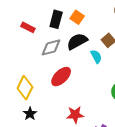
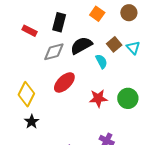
orange square: (77, 17) -> (97, 14), moved
red star: (75, 115) -> (98, 98), moved

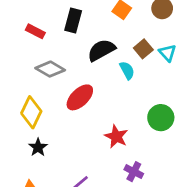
gray diamond: (54, 52) -> (50, 69), moved, turned 45
red star: (98, 98) -> (116, 137), moved, turned 30

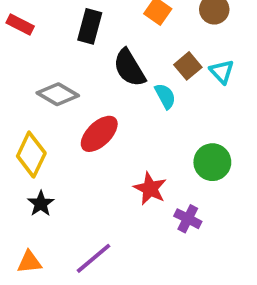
red rectangle: (35, 31) -> (20, 24), moved
black semicircle: (101, 50) -> (129, 68), turned -92
purple cross: (134, 172) -> (188, 219), moved

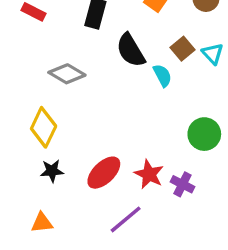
red ellipse: (99, 134) -> (104, 173), moved
red star: (150, 189) -> (149, 174), moved
black star: (41, 204) -> (52, 171), turned 30
purple line: (94, 258) -> (126, 219), moved

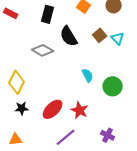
gray diamond: (67, 74) -> (43, 50), moved
cyan semicircle: (162, 75) -> (88, 75), moved
purple cross: (183, 184) -> (108, 135), moved

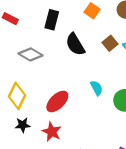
gray diamond: (43, 50) -> (30, 54), moved
red ellipse: (53, 109) -> (57, 101), moved
red star: (80, 110) -> (52, 132), moved

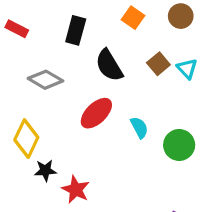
red ellipse: (57, 101) -> (96, 113), moved
black star: (23, 125) -> (45, 170), moved

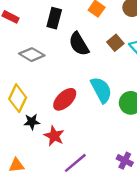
red ellipse: (96, 113) -> (65, 99), moved
cyan semicircle: (139, 127) -> (101, 90), size x1.6

